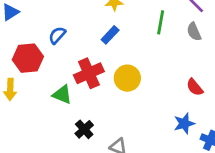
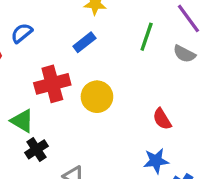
gray semicircle: (194, 32) -> (184, 54), turned -48
red semicircle: (195, 87) -> (162, 119), moved
green triangle: (62, 95) -> (22, 121), moved

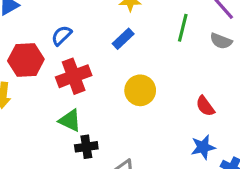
red cross: (52, 84) -> (74, 76), moved
black cross: (36, 149) -> (86, 147), turned 30

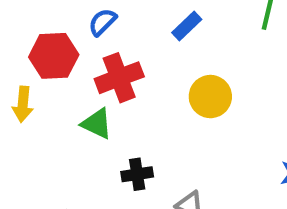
green triangle: (70, 120) -> (97, 124), moved

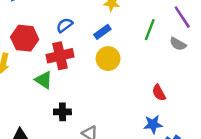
blue semicircle: (102, 22) -> (65, 25), moved
yellow circle: (210, 97) -> (108, 59), moved

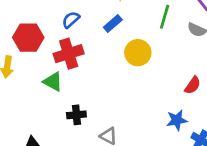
yellow circle: (108, 59) -> (138, 53), moved
red semicircle: (159, 93) -> (193, 85), moved, turned -112

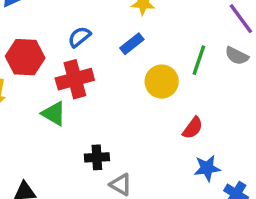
green line: (165, 17) -> (199, 60), moved
red semicircle: (193, 85) -> (193, 128), moved
black cross: (76, 115) -> (97, 157), moved

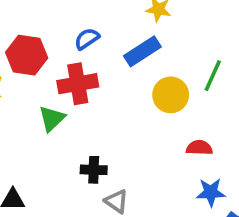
blue rectangle: (132, 44) -> (142, 51), size x1.4
green triangle: (54, 114) -> (52, 119), turned 40
red semicircle: (193, 128) -> (199, 148), turned -130

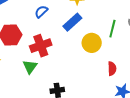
blue semicircle: (87, 39) -> (41, 12), moved
red semicircle: (199, 148) -> (112, 69), turned 96

